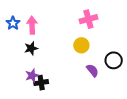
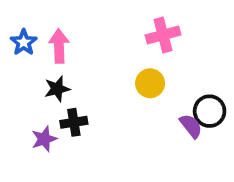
purple semicircle: (92, 70) -> (191, 126), moved
purple star: (32, 76) -> (44, 139), moved
black cross: (41, 83) -> (74, 122), moved

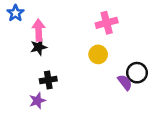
blue star: (24, 42) -> (15, 13), moved
black star: (57, 89) -> (39, 47), moved
purple star: (44, 139) -> (37, 101), moved

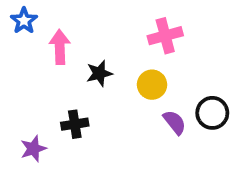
black star: (39, 47) -> (99, 73), moved
purple semicircle: (125, 82) -> (175, 122), moved
purple star: (37, 101) -> (33, 149), moved

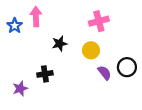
blue star: (24, 21) -> (15, 26), moved
pink arrow: (60, 47) -> (36, 17), moved

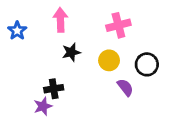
pink arrow: (36, 17) -> (60, 20), moved
black circle: (127, 67) -> (147, 64), moved
purple star: (20, 89) -> (43, 106), moved

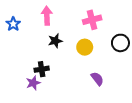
black circle: (147, 64) -> (120, 43), moved
purple semicircle: (125, 87) -> (97, 79), moved

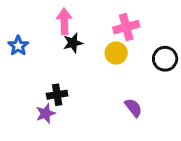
blue star: (13, 24) -> (18, 46), moved
black star: (55, 41) -> (73, 43), moved
yellow circle: (85, 47) -> (116, 53), moved

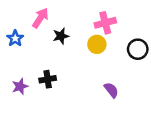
pink arrow: (64, 21) -> (40, 18), moved, turned 35
purple star: (46, 113) -> (20, 86), moved

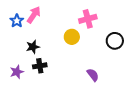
black star: (61, 36) -> (33, 47), moved
blue star: (15, 38) -> (17, 21), moved
yellow circle: (97, 44) -> (72, 37), moved

